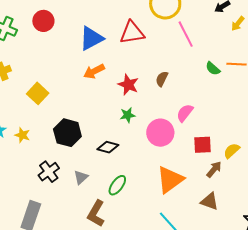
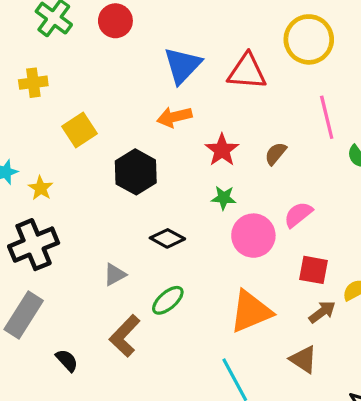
pink line: (186, 34) -> (327, 117), moved
blue triangle: (91, 38) -> (183, 65), turned -32
green star: (128, 115) -> (224, 198), moved
black hexagon: (67, 133) -> (136, 172), moved
black cross: (49, 172) -> (34, 245), moved, size x1.4

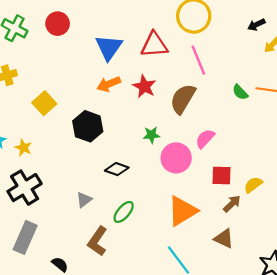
pink line: (327, 117) -> (198, 60), moved
red star: (222, 150) -> (144, 86), moved
brown semicircle: (276, 154) -> (183, 99), size x1.8

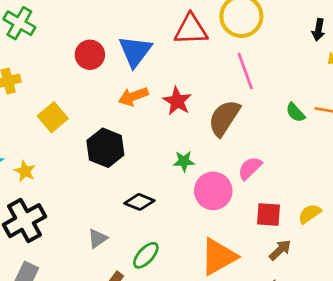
red circle: (58, 24) -> (90, 55), moved
black arrow: (256, 25) -> (318, 30), turned -56
red triangle: (154, 45) -> (191, 29), moved
yellow semicircle: (253, 185) -> (310, 214), moved

